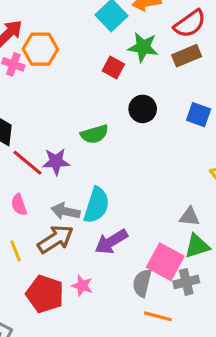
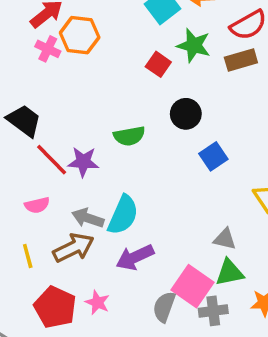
blue square: (199, 115) -> (213, 156), moved, turned 30
pink semicircle: (19, 205) -> (37, 205), turned -90

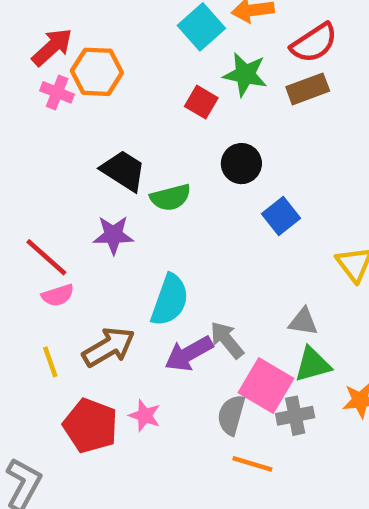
black trapezoid: (24, 121) -> (123, 171), moved
red line: (52, 160) -> (46, 257), moved
gray arrow: (88, 218) -> (227, 340), moved, turned 36

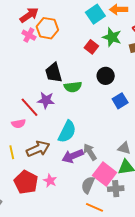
black trapezoid: (123, 171) -> (54, 73), turned -145
red line: (46, 257) -> (30, 107), moved

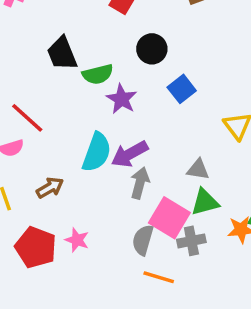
purple star: (46, 100) -> (122, 99), moved, turned 30
brown arrow: (38, 149) -> (50, 188), size x0.7
gray arrow: (90, 152) -> (140, 183), turned 54
purple arrow: (73, 156) -> (130, 154), moved

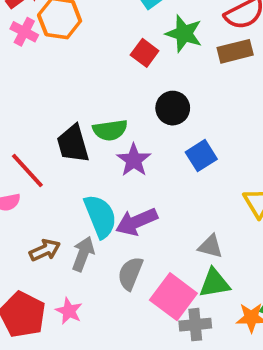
black trapezoid: (62, 54) -> (73, 144), moved
cyan semicircle: (97, 152) -> (100, 216), turned -48
gray arrow: (140, 183) -> (83, 254), moved
gray semicircle: (143, 240) -> (130, 273), moved

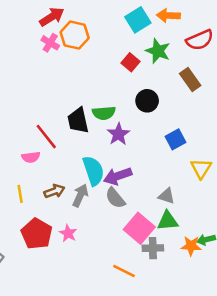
brown rectangle: (235, 51) -> (190, 79), moved, turned 65
blue square: (201, 156) -> (175, 139), moved
gray semicircle: (130, 273) -> (115, 198), moved, turned -65

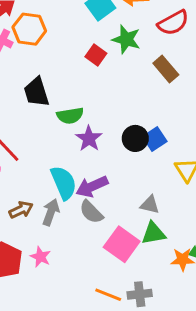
black circle: (147, 101) -> (135, 138), moved
black trapezoid: (78, 121) -> (36, 92), moved
gray cross: (153, 248) -> (140, 294), moved

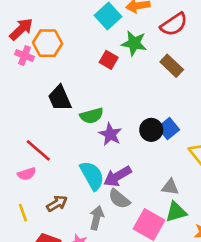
gray arrow: (51, 212) -> (97, 218), moved

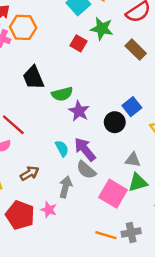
black circle: (151, 130) -> (115, 122), moved
cyan semicircle: (92, 176) -> (62, 148), size x0.6
purple arrow: (117, 176) -> (85, 149), turned 80

